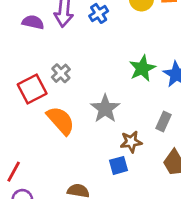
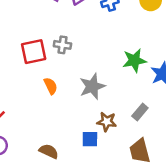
gray cross: (61, 73) -> (62, 45), turned 35
orange semicircle: (61, 121) -> (51, 86), size x0.6

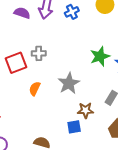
orange semicircle: (51, 86) -> (35, 89), turned -120

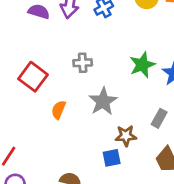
gray cross: (39, 53) -> (83, 63), moved
red square: (16, 63) -> (33, 77), turned -30

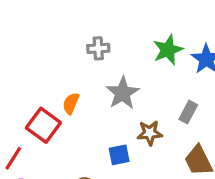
red square: (33, 77) -> (43, 125), moved
blue square: (112, 158) -> (119, 155), moved

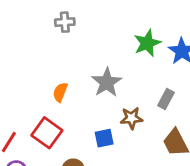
gray cross: (98, 48) -> (65, 22), moved
red square: (43, 125) -> (47, 133), moved

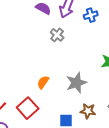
gray cross: (65, 22) -> (57, 35), turned 32

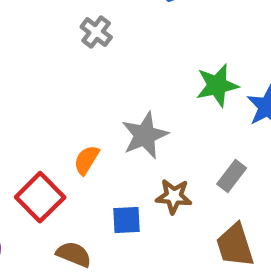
orange semicircle: (43, 82) -> (86, 160), moved

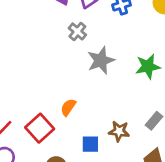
gray star: (145, 135) -> (101, 60), moved

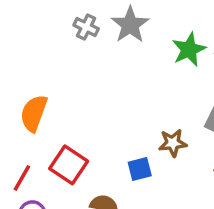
gray star: (101, 60) -> (130, 25), moved
orange semicircle: (68, 107) -> (34, 113), moved, size x1.5

